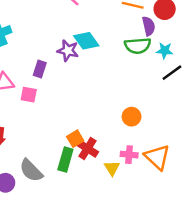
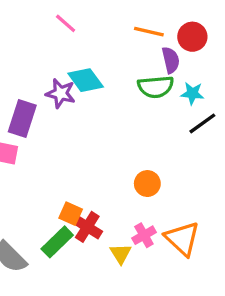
purple rectangle: (40, 69) -> (22, 118), size x1.5
orange square: (75, 139) -> (71, 214), turned -35
pink cross: (129, 155) -> (144, 235), turned -35
green rectangle: (65, 160) -> (57, 242), turned 30

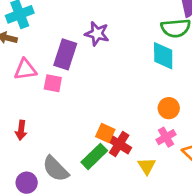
cyan diamond: (86, 80) -> (163, 56), moved, turned 36
pink cross: (144, 235) -> (166, 137), moved

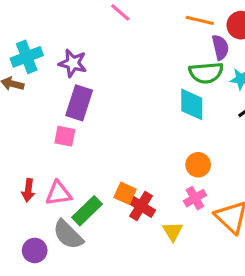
purple star: (97, 34) -> (73, 63), moved
pink triangle: (25, 70) -> (58, 193), moved
green rectangle: (94, 156) -> (87, 211), moved

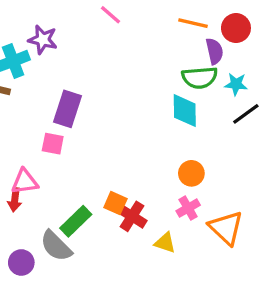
purple star: (73, 63) -> (43, 40), moved
pink triangle: (58, 193) -> (25, 182), moved
yellow triangle: (173, 231) -> (165, 243), turned -40

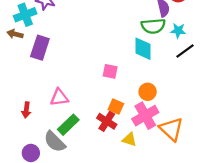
purple rectangle: (68, 109) -> (40, 48), moved
pink square: (53, 144) -> (110, 71), moved
pink triangle: (25, 182) -> (59, 97), moved
orange square: (115, 203) -> (116, 107), moved
pink cross: (188, 208) -> (145, 116), size x1.6

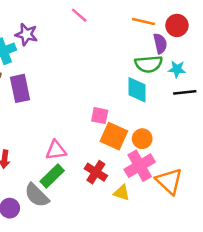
purple rectangle: (40, 48) -> (20, 88), turned -30
black line: (185, 51) -> (185, 92), turned 30
pink triangle: (59, 97) -> (56, 150), moved
orange square: (116, 107) -> (114, 136), moved, size x1.5

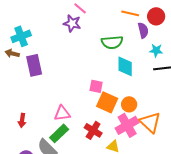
purple star: (26, 34) -> (72, 23), moved
green semicircle: (149, 64) -> (112, 42), moved
orange triangle: (169, 181) -> (150, 122), moved

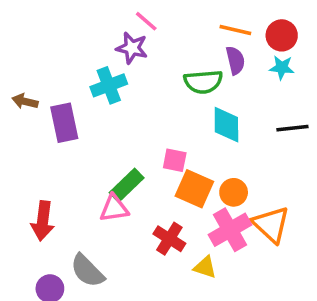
purple semicircle: (143, 30) -> (235, 60), moved
cyan cross: (21, 36) -> (109, 85), moved
cyan star: (156, 50) -> (282, 68), moved
red arrow: (22, 120) -> (43, 221), size x1.5
green rectangle: (59, 133) -> (127, 185), moved

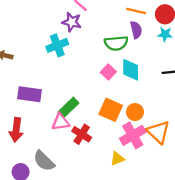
purple rectangle: (64, 123) -> (29, 94), moved, turned -70
pink square: (175, 160) -> (108, 72), moved, turned 32
red cross: (169, 239) -> (82, 134), moved
yellow triangle: (205, 267) -> (117, 159), turned -40

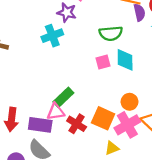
purple semicircle: (136, 30) -> (139, 12), moved
pink square: (108, 72) -> (103, 62), turned 32
purple rectangle: (29, 94) -> (40, 125), moved
orange square: (111, 110) -> (103, 118), moved

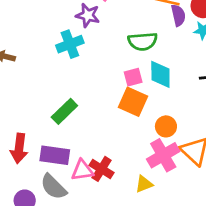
green rectangle: (63, 97) -> (64, 111), moved
pink triangle: (56, 112) -> (82, 170), moved
orange square: (103, 118) -> (133, 102), moved
red cross: (77, 124) -> (101, 169), moved

